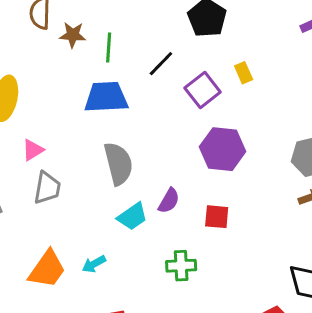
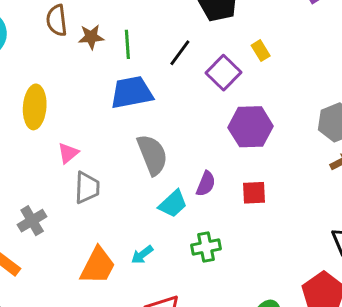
green cross: (181, 266) -> (206, 247), moved

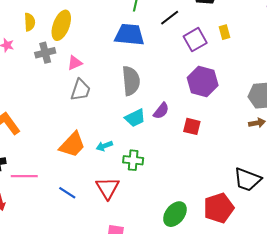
gray cross: (32, 221) -> (45, 53), moved
green cross: (206, 247) -> (133, 160), moved

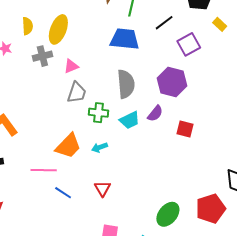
yellow rectangle: (224, 32) -> (220, 24), moved, turned -32
purple hexagon: (203, 81) -> (172, 82), moved
green cross: (133, 160) -> (99, 113), moved
pink line: (24, 176) -> (44, 170), moved
red triangle: (108, 188) -> (102, 189), size x0.7

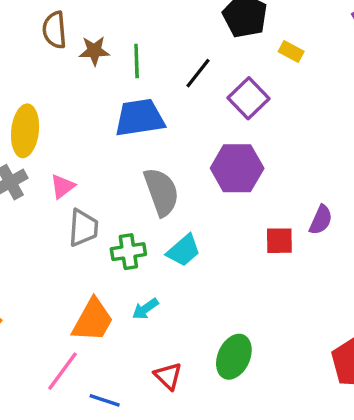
purple semicircle: (155, 114) -> (321, 220), moved
pink line: (44, 170) -> (62, 371), turned -40
green ellipse: (168, 214) -> (234, 357), moved

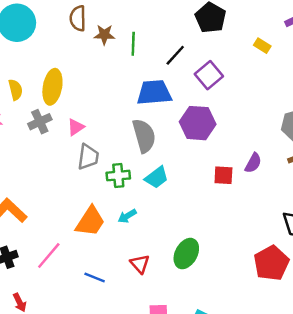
yellow rectangle: (291, 52) -> (262, 46), moved
blue trapezoid: (140, 118) -> (154, 93), moved
pink line: (62, 371) -> (49, 255), moved

